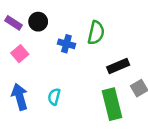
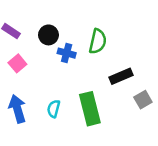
black circle: (38, 22) -> (48, 35), moved
green rectangle: (112, 104) -> (90, 109), moved

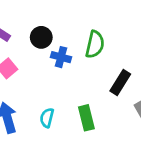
black rectangle: (121, 76) -> (120, 82), turned -35
green rectangle: (90, 109) -> (86, 118), size x0.7

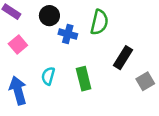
cyan semicircle: (47, 118) -> (48, 76), moved
green rectangle: (86, 118) -> (84, 79), moved

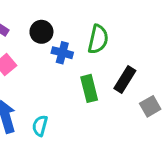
cyan semicircle: (48, 76) -> (40, 126), moved
green rectangle: (84, 79) -> (89, 88), moved

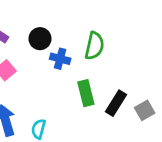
black rectangle: (125, 80) -> (116, 103), moved

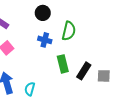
black circle: (40, 39) -> (43, 13), moved
gray square: (145, 110) -> (104, 76), turned 32

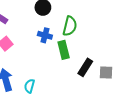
green rectangle: (63, 64) -> (64, 50), moved

